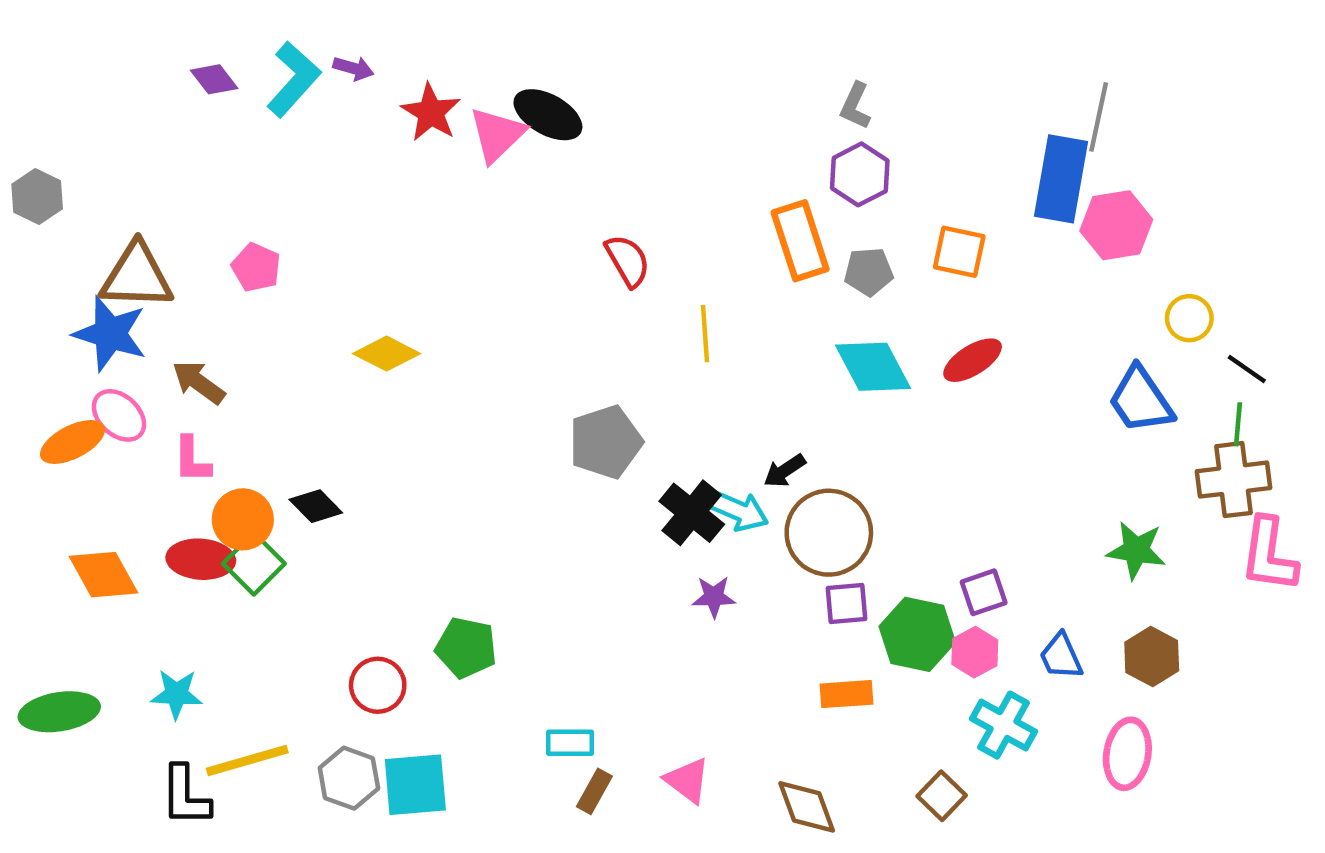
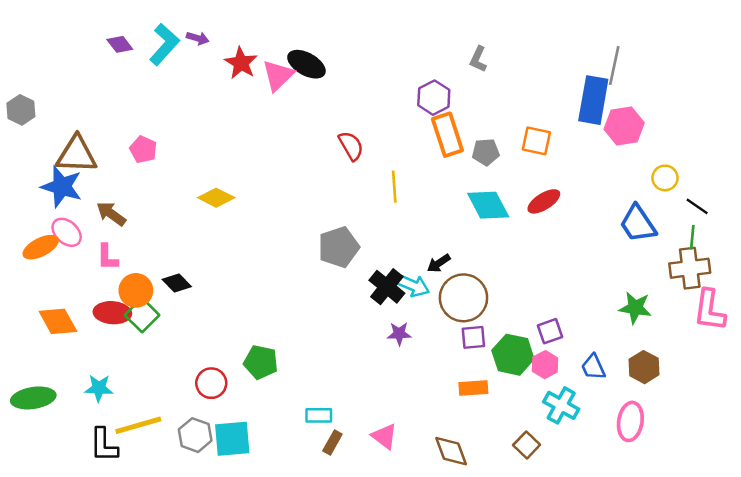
purple hexagon: (860, 174) -> (434, 98), moved

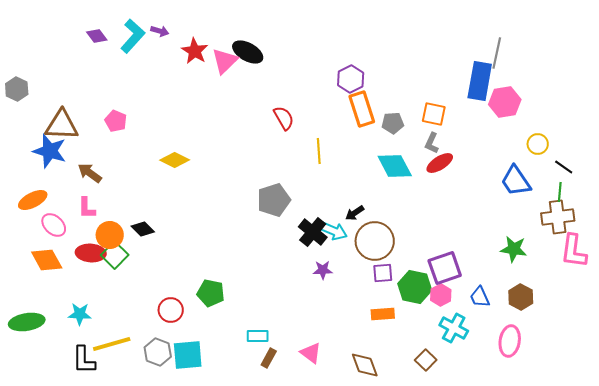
gray L-shape: (478, 59) -> (432, 143), moved
pink ellipse: (67, 232) -> (54, 225), moved
purple square: (550, 331) -> (445, 268), size x1.6

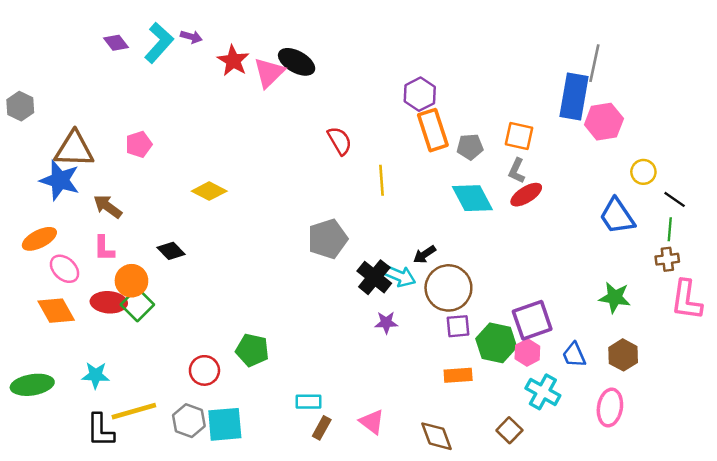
pink pentagon: (116, 121) -> (139, 144), turned 30
brown cross: (558, 217) -> (667, 259), size x0.6
black diamond: (143, 229) -> (171, 251), moved

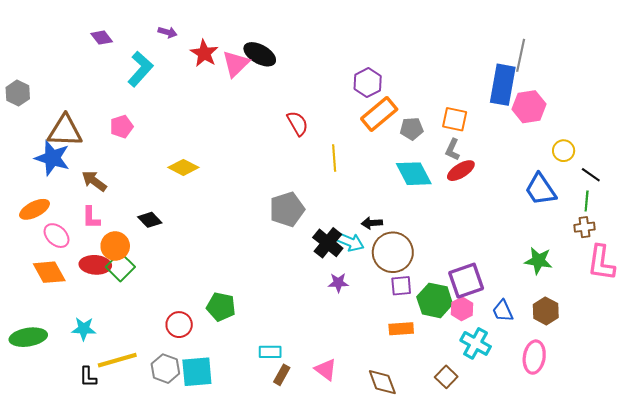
cyan L-shape: (159, 43) -> (140, 69), moved
orange rectangle: (433, 130) -> (379, 114), turned 68
black arrow: (425, 254) -> (372, 223), turned 30
black L-shape: (100, 430) -> (88, 377), size x0.7

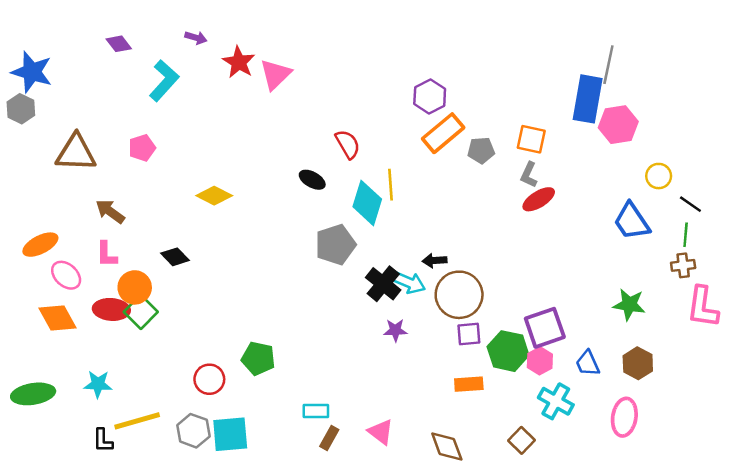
black ellipse: (260, 54) -> (312, 180), moved, size x0.7
blue star: (52, 158) -> (32, 72), moved
cyan diamond: (414, 174) -> (367, 203), moved, turned 45

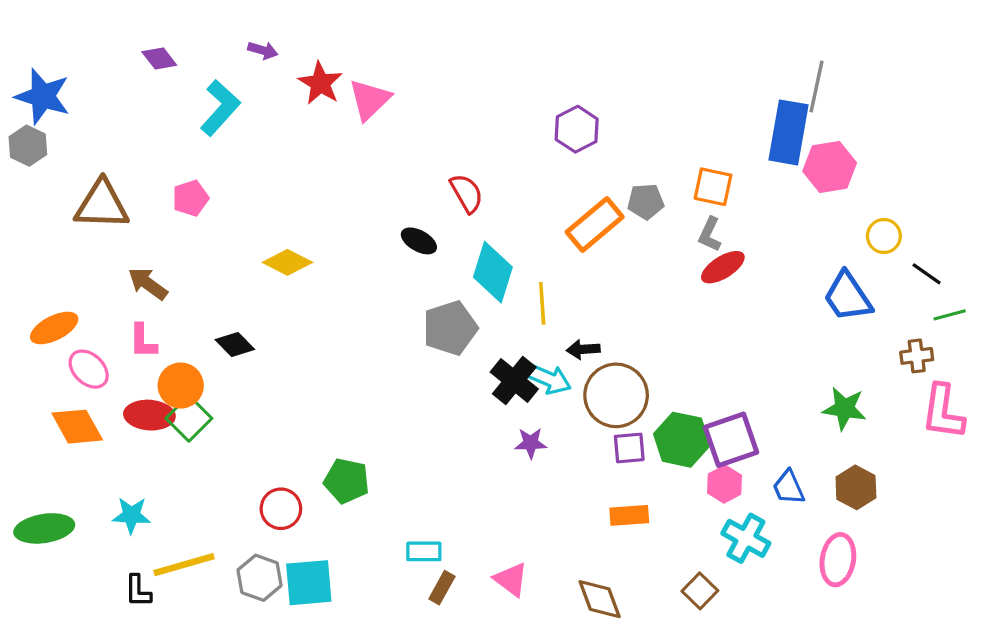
orange rectangle: (443, 133) -> (595, 224), moved
yellow line: (391, 185) -> (542, 303), moved
green line: (686, 235) -> (950, 315), moved, turned 70
green hexagon: (508, 351) -> (682, 440), moved

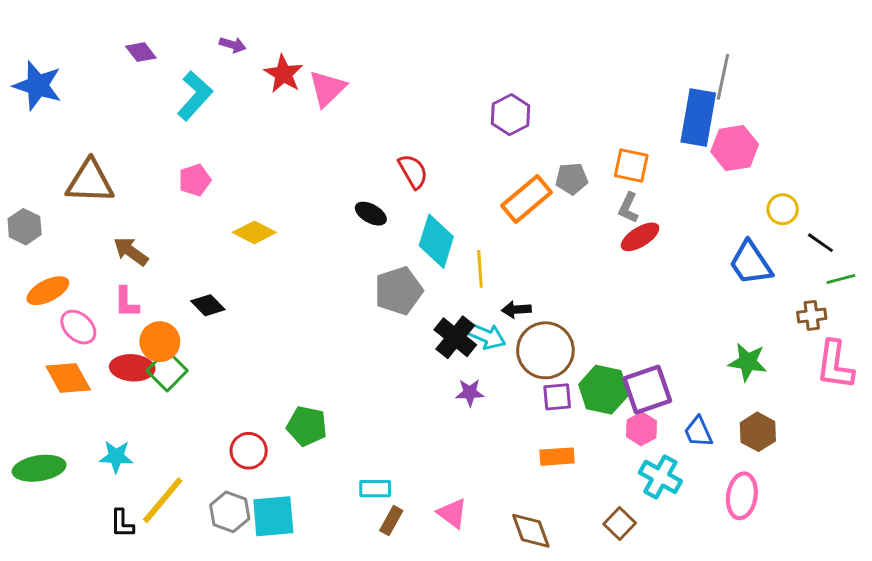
gray hexagon: (28, 146) -> (25, 227), moved
pink pentagon: (191, 198) -> (195, 180), moved
yellow line: (184, 565) -> (163, 500), turned -34

